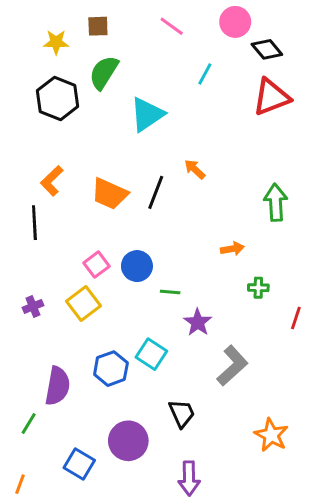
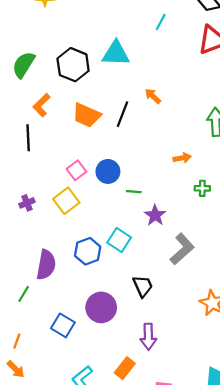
green semicircle: (104, 72) -> (24, 65), moved
black hexagon: (58, 98) -> (73, 65), moved
cyan triangle: (147, 114) -> (116, 53), turned 36

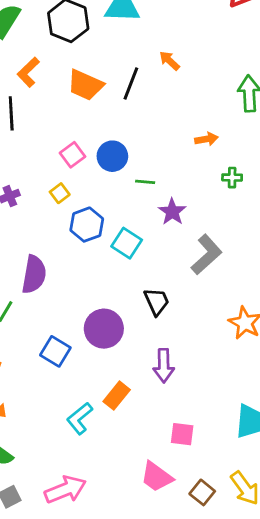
yellow square: (66, 201) -> (60, 193), size x0.6
blue hexagon: (88, 251) -> (87, 225), moved
orange rectangle: (125, 368) -> (117, 396), moved

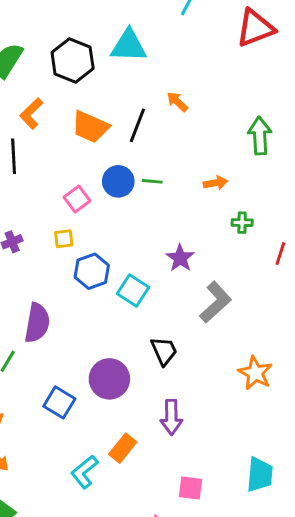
blue circle: (112, 156) -> (118, 181), moved
green line: (145, 182) -> (152, 181), moved
yellow square: (60, 193) -> (64, 239), turned 30

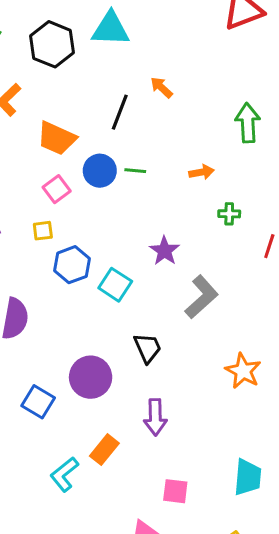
orange trapezoid: (90, 127) -> (57, 138), moved

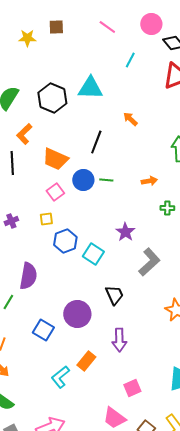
orange arrow: (161, 87) -> (130, 119), moved
pink square: (175, 491) -> (132, 388), turned -30

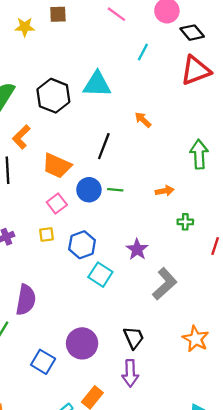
blue hexagon: (65, 241) -> (82, 245), moved
black trapezoid: (114, 295) -> (134, 338), moved

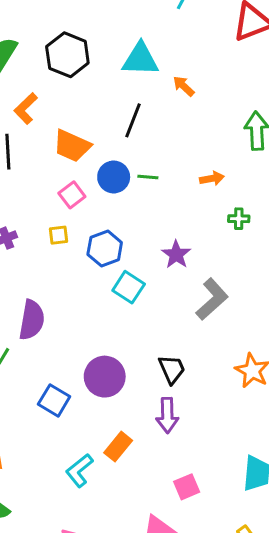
cyan triangle: (97, 84) -> (140, 59), moved

